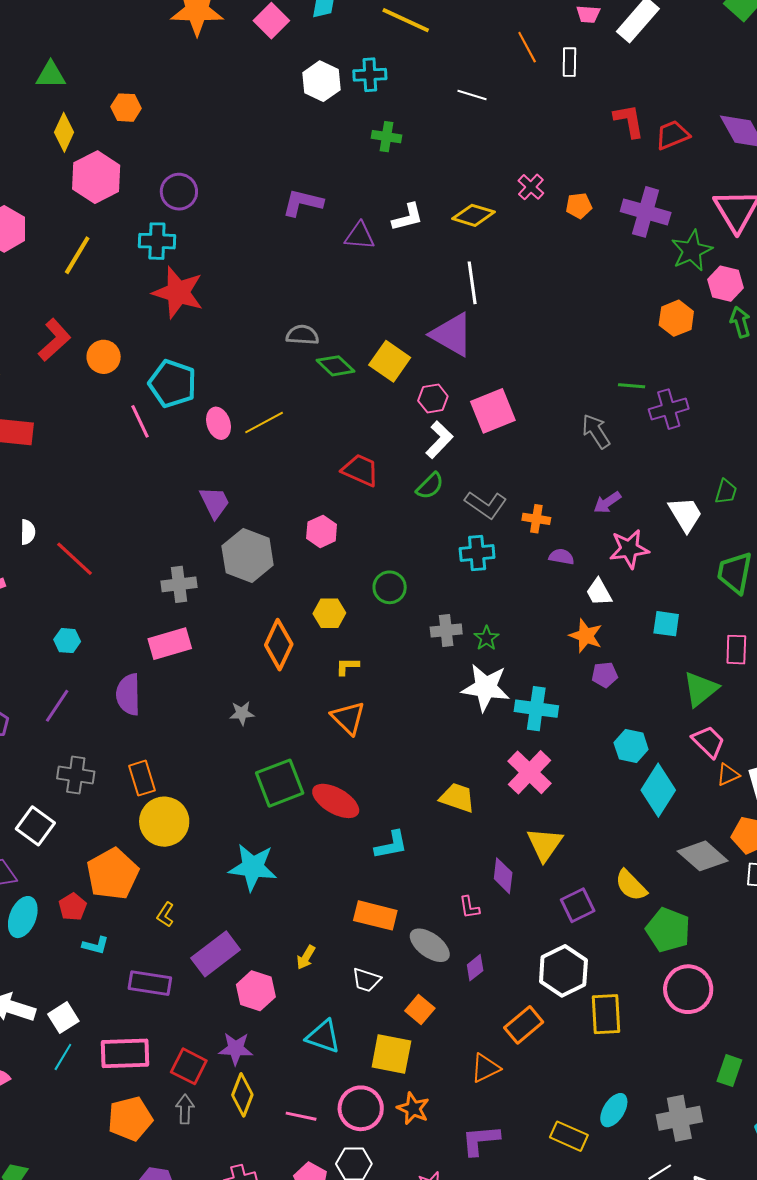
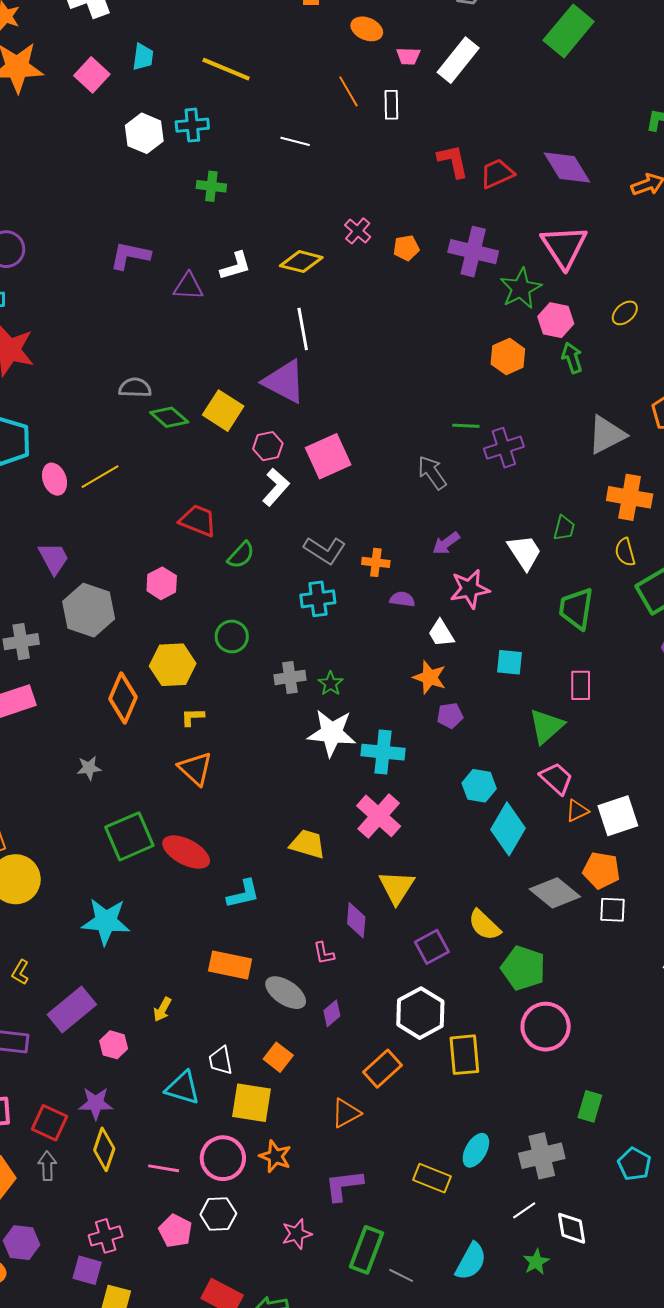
green semicircle: (430, 486) -> (241, 555), moved
yellow hexagon: (329, 613) -> (173, 665), size x1.4
white trapezoid: (366, 980) -> (221, 1060), moved, turned 64
pink hexagon: (256, 991) -> (114, 1045), size x0.7

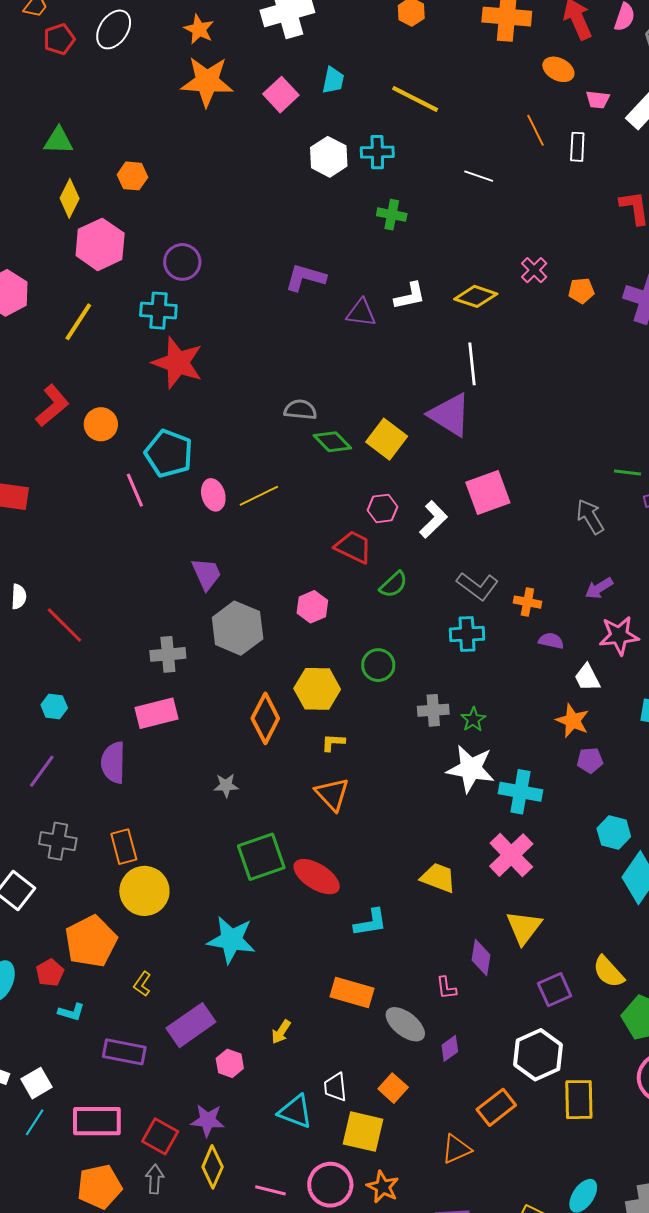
pink hexagon: (268, 446) -> (383, 508), moved

